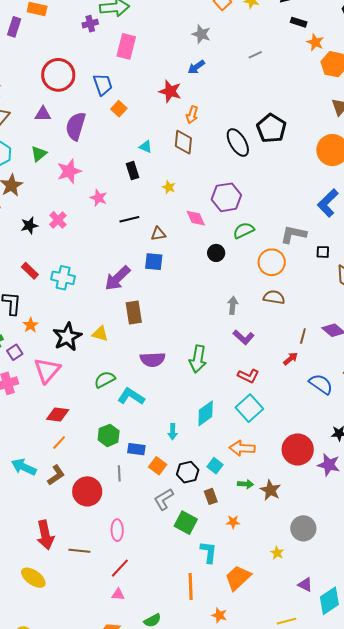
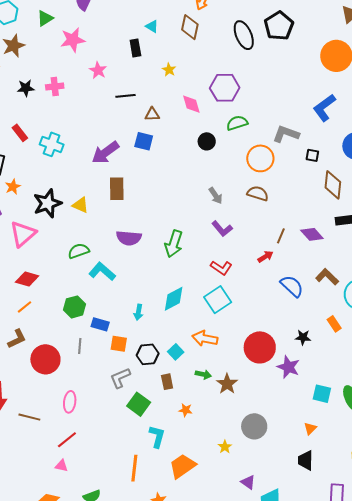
pink cross: (58, 220) -> (55, 87), turned 30
gray arrow: (233, 305) -> (216, 196), turned 132
orange square: (158, 466) -> (119, 344), turned -36

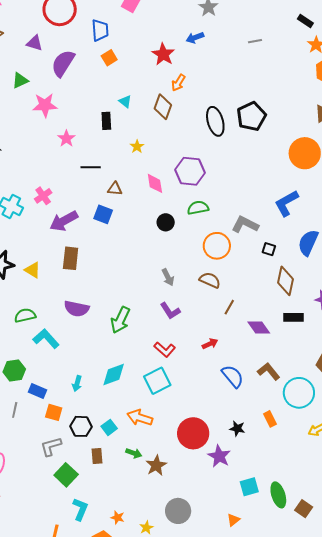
pink cross: (55, 87) -> (43, 196), moved, turned -36
brown line: (281, 236) -> (229, 307), moved
cyan square: (322, 394) -> (249, 487), turned -36
orange star: (186, 410) -> (118, 517), moved

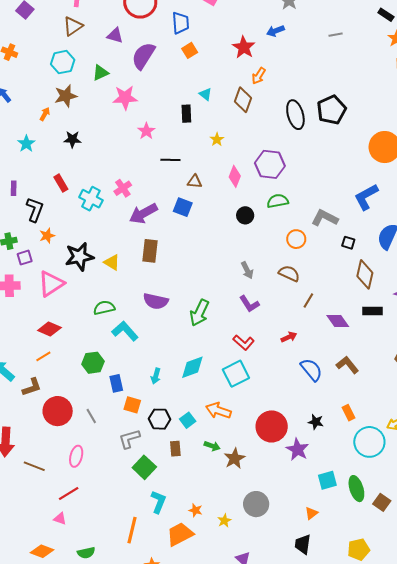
pink diamond: (155, 183) -> (235, 176), turned 30
orange circle: (217, 246) -> (296, 239), size x0.7
blue rectangle: (38, 391) -> (116, 383), turned 54
cyan circle: (299, 393) -> (369, 442), moved
gray line: (15, 410) -> (91, 416), moved, turned -42

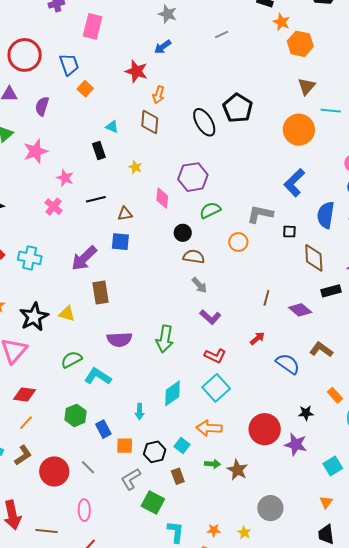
purple semicircle: (143, 56) -> (42, 106), size x0.7
pink cross: (123, 188) -> (53, 207), moved
brown semicircle: (289, 273) -> (194, 257), moved

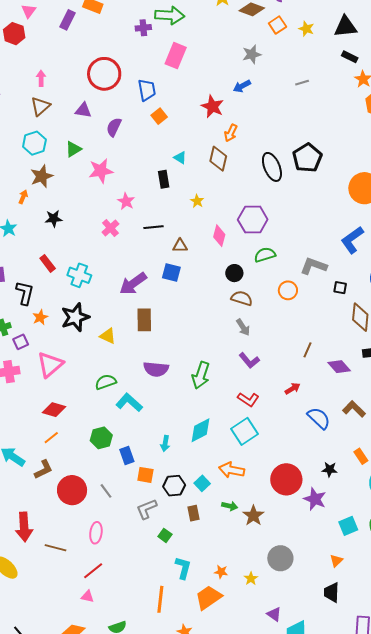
gray star: (168, 14) -> (252, 54), turned 30
black star: (34, 317) -> (75, 317), moved
green square: (153, 503) -> (165, 535), size x0.6

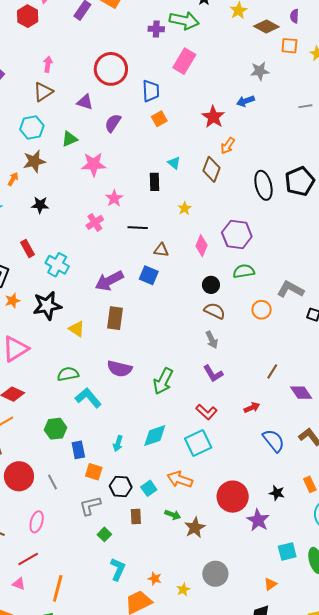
orange square: (277, 25) -> (289, 46), turned 30
orange line: (160, 599) -> (58, 588), moved

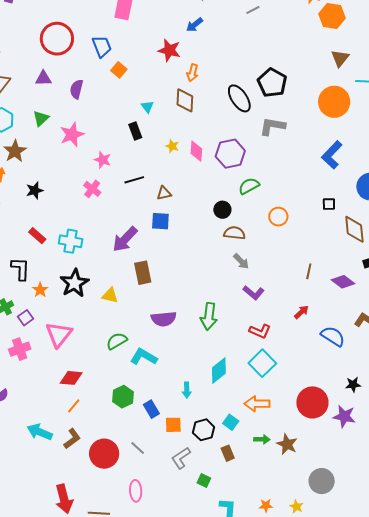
cyan triangle: (174, 163) -> (147, 107), turned 32
pink diamond: (201, 246) -> (196, 151), moved
gray L-shape: (290, 289) -> (272, 126), moved

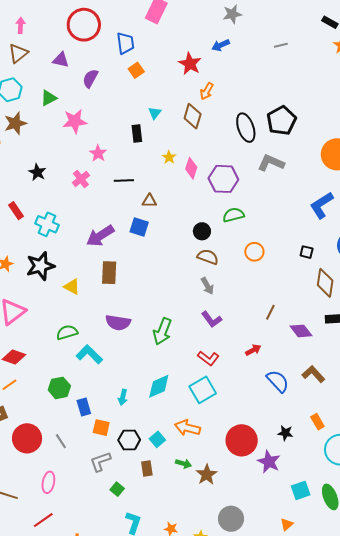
black star: (35, 190) -> (37, 172), moved, turned 30

